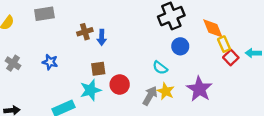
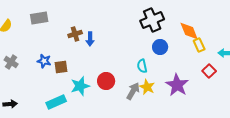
red square: (231, 58) -> (209, 71), moved
cyan semicircle: (160, 68) -> (142, 66), turned 40
brown square: (98, 69) -> (61, 67), moved

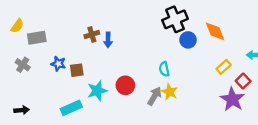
gray rectangle: (39, 18) -> (37, 38), moved
yellow rectangle: (199, 45) -> (224, 67), moved, turned 72
blue circle: (160, 47) -> (188, 40), moved
red square: (209, 71) -> (243, 81), moved
purple star: (177, 85) -> (232, 99), moved

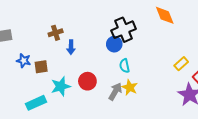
black cross: (175, 19) -> (124, 30), moved
orange diamond: (215, 31) -> (165, 15), moved
blue arrow: (108, 40) -> (71, 47), moved
blue circle: (188, 40) -> (114, 44), moved

